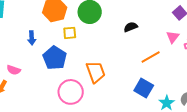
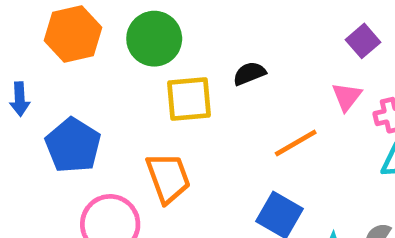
yellow square: (70, 33) -> (189, 99), moved, size x1.5

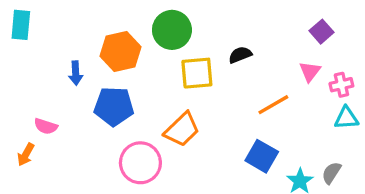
orange hexagon: (73, 34) -> (120, 51), moved
blue pentagon: (73, 145) -> (114, 106), turned -30
orange trapezoid: (168, 178) -> (182, 130), turned 66

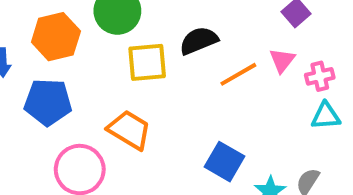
black semicircle: (240, 55) -> (199, 41), size x1.4
orange line: (273, 105) -> (238, 74), moved
orange trapezoid: (182, 130) -> (129, 130), turned -105

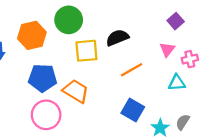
orange line: (238, 74) -> (132, 70), moved
blue pentagon: (48, 102) -> (43, 78), moved
cyan triangle: (326, 116) -> (177, 83), moved

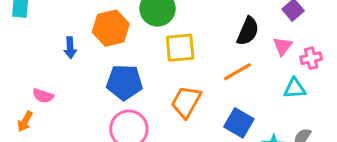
black semicircle: (117, 38) -> (248, 31), moved, turned 135
orange trapezoid: (76, 91) -> (186, 102), moved, turned -92

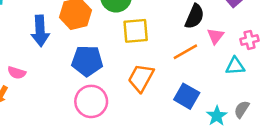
pink triangle: (282, 46) -> (215, 36), moved
blue arrow: (70, 48) -> (40, 31), size x1.6

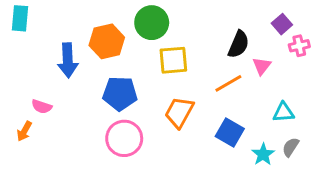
pink cross: (250, 40) -> (299, 46), moved
cyan triangle: (235, 66) -> (283, 112), moved

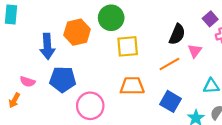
blue pentagon: (120, 94) -> (63, 79), moved
orange trapezoid: (179, 112) -> (132, 86), turned 60

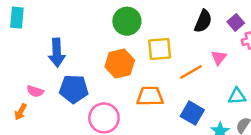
orange hexagon: (77, 32) -> (120, 64), moved
black semicircle: (177, 34) -> (203, 21), moved
yellow square: (128, 46) -> (160, 49), moved

